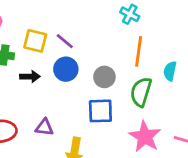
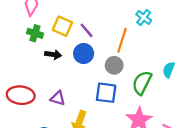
orange line: (139, 51) -> (122, 40), moved

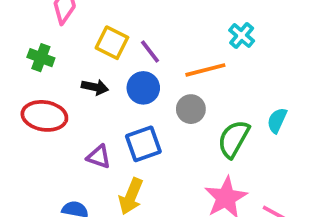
green cross: (35, 33) -> (41, 58), moved
orange line: (122, 40) -> (205, 70), turned 55
blue square: (106, 93) -> (143, 144), moved, turned -30
red ellipse: (21, 95) -> (44, 116), moved

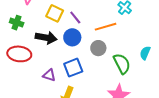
black arrow: (95, 87) -> (46, 38), size x1.5
green semicircle: (234, 139) -> (122, 64), turned 125

